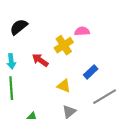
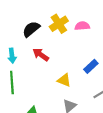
black semicircle: (19, 27) -> (31, 29), moved
yellow cross: (64, 45) -> (59, 24), moved

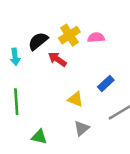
red arrow: (41, 55) -> (57, 59), moved
cyan arrow: (12, 56) -> (15, 57), moved

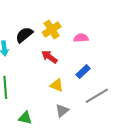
pink semicircle: (96, 37) -> (81, 38), moved
red arrow: (57, 59) -> (49, 57), moved

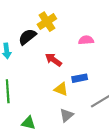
yellow cross: (52, 29) -> (47, 22), moved
blue rectangle: (83, 72) -> (80, 78), moved, turned 32

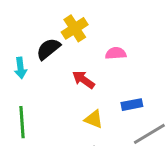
pink semicircle: (86, 40) -> (116, 53), moved
blue rectangle: (80, 78) -> (132, 105), moved

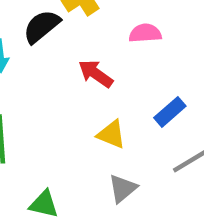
blue rectangle: (132, 105) -> (170, 112), turned -30

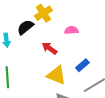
yellow triangle: (111, 134) -> (56, 75), size x1.5

